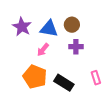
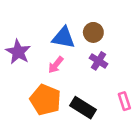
purple star: (22, 27) -> (18, 52), moved
purple cross: (76, 47) -> (99, 61), turned 32

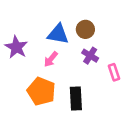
pink rectangle: (124, 101) -> (114, 72), moved
black rectangle: (83, 108) -> (76, 98), turned 55

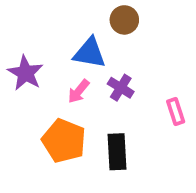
brown circle: (85, 29) -> (124, 20), moved
purple cross: (90, 56) -> (121, 88), moved

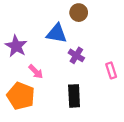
pink arrow: (79, 91) -> (36, 72), moved, turned -84
orange pentagon: (64, 141) -> (21, 96), moved

